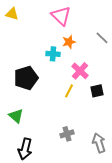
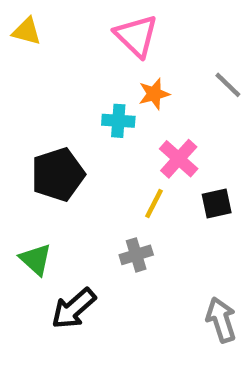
gray cross: (67, 134) -> (136, 255), moved
black arrow: (25, 149) -> (74, 309), moved, turned 35

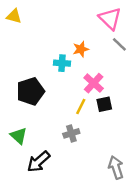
pink triangle: (136, 36) -> (110, 19), moved
black square: (217, 203) -> (104, 104), moved

